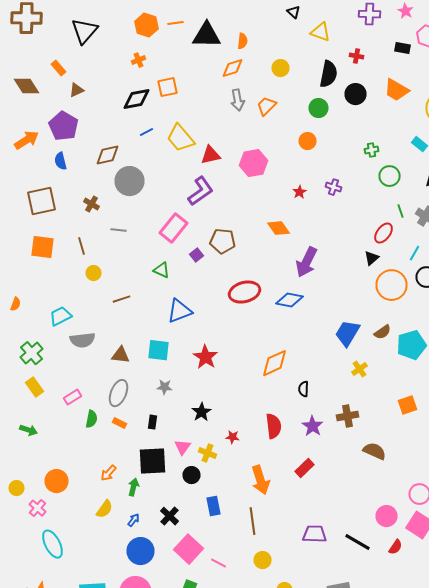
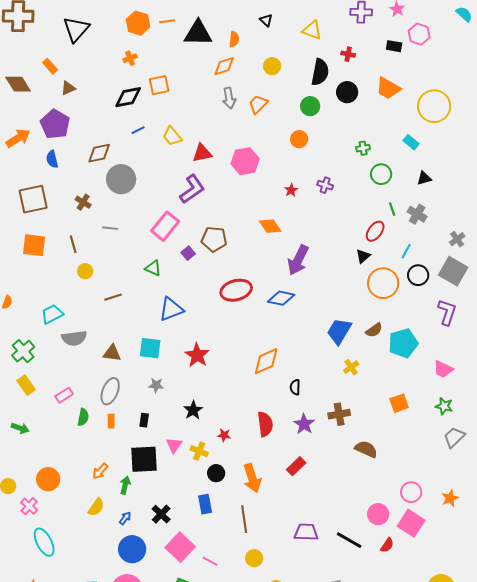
black triangle: (294, 12) -> (266, 20), moved
yellow trapezoid: (180, 138) -> (172, 136), size x0.7
orange rectangle: (120, 423) -> (111, 421), turned 64
black circle: (192, 475) -> (216, 473), moved

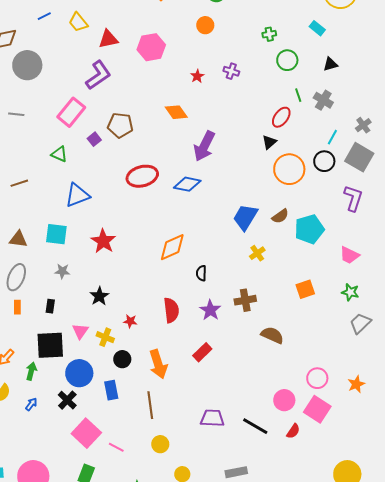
cyan line: (406, 251) -> (332, 137), moved
blue circle: (132, 549) -> (79, 373), moved

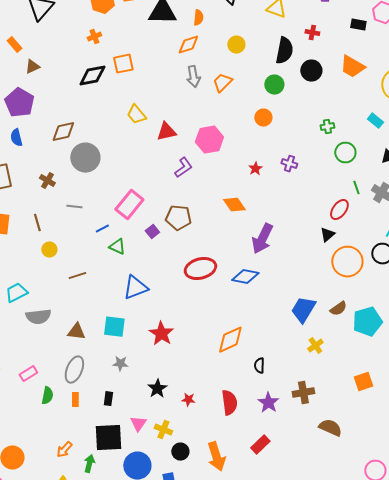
blue line: (44, 16) -> (102, 229), moved
purple L-shape: (98, 75) -> (183, 168), moved, size x0.7
red star: (130, 321) -> (188, 400), moved

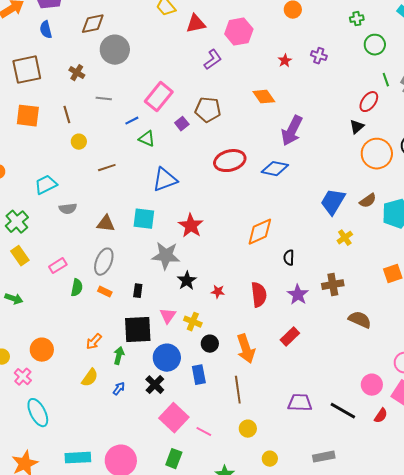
gray semicircle: (38, 317) -> (68, 209), size x0.7
gray star: (120, 364) -> (166, 256), moved, size x1.8
orange rectangle: (75, 400) -> (105, 292), turned -64

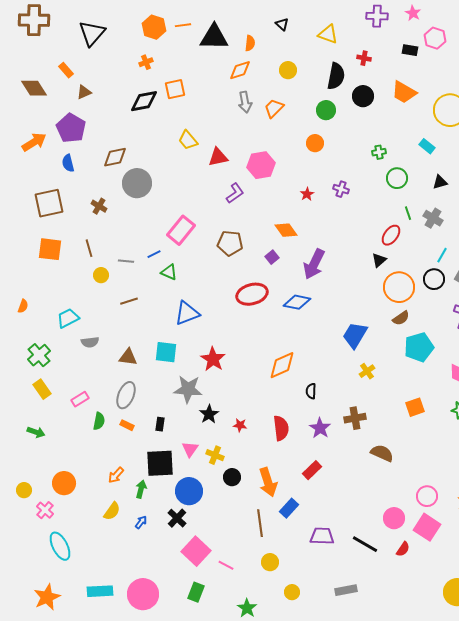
gray line: (104, 99) -> (126, 261), moved
purple square: (182, 124) -> (272, 257), moved
brown semicircle: (368, 201) -> (401, 318), moved
blue rectangle: (199, 375) -> (289, 508), moved, turned 54

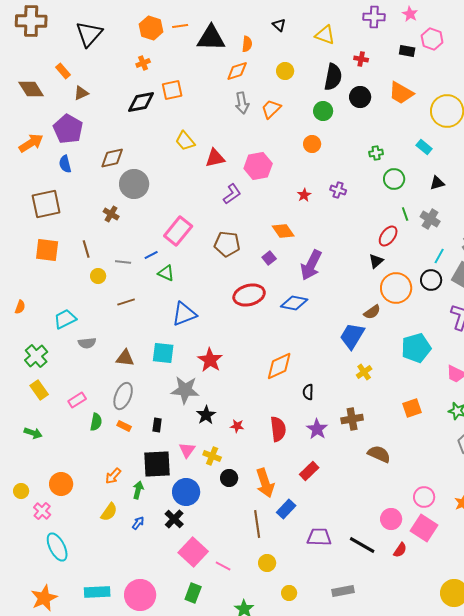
brown cross: (99, 206) -> (111, 214), moved
brown semicircle: (401, 318) -> (372, 312), moved

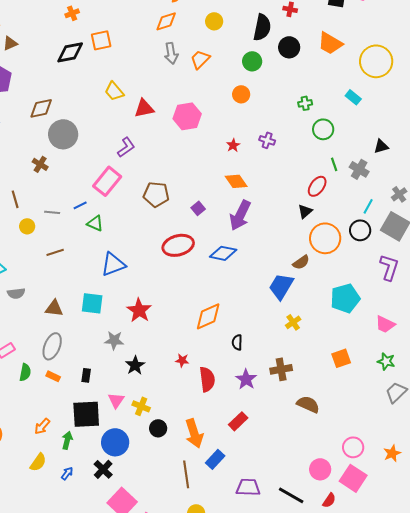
black triangle: (437, 183) -> (381, 146), moved
purple L-shape: (232, 194) -> (126, 147), moved
orange diamond: (283, 231) -> (236, 181), moved
gray star: (185, 390) -> (114, 340), size x0.7
red star: (237, 426) -> (182, 360), moved

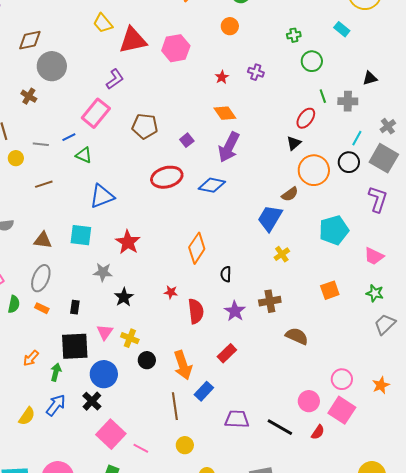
red triangle: (144, 108) -> (133, 40), size x1.4
gray cross: (359, 169) -> (348, 101), turned -30
orange diamond: (208, 316) -> (197, 248), turned -32
yellow semicircle: (38, 462) -> (27, 416), moved
blue arrow: (67, 473) -> (56, 405), size x1.6

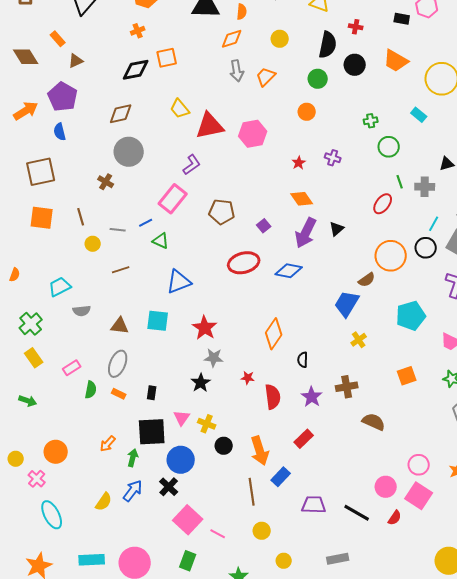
brown diamond: (30, 40) -> (121, 114), moved
black triangle: (294, 143) -> (337, 229), moved
gray star: (103, 272) -> (214, 358), moved

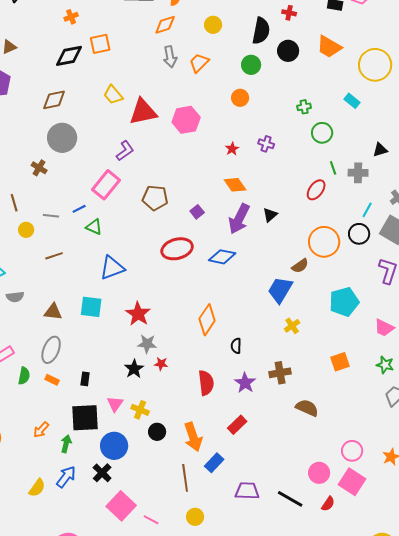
red star: (248, 378) -> (161, 364), moved

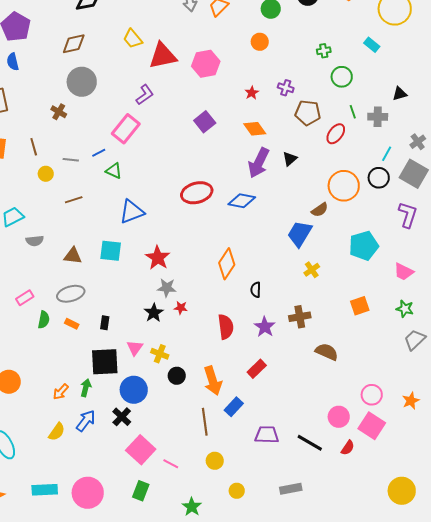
brown pentagon: (155, 198) -> (308, 113), moved
purple square: (197, 212) -> (205, 122), moved, size x1.5
gray ellipse: (51, 350) -> (71, 294), turned 52
orange arrow: (41, 430) -> (61, 392), moved

